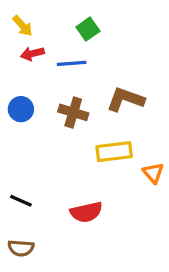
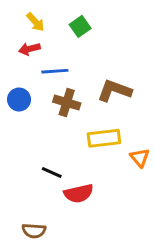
yellow arrow: (23, 26) -> (35, 22), moved
blue line: (72, 63) -> (55, 71), moved
black line: (21, 201) -> (52, 173), moved
brown semicircle: (21, 248) -> (34, 231), moved

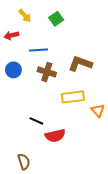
red arrow: (29, 49) -> (11, 35), moved
brown semicircle: (34, 231) -> (24, 162), turned -112

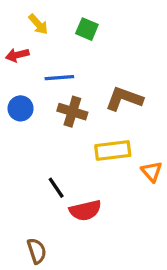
green square: (56, 19) -> (87, 29), turned -32
black line: (36, 121) -> (56, 188), turned 32

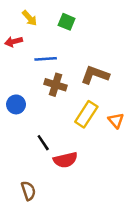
blue circle: (21, 108) -> (16, 104), moved
yellow rectangle: (113, 150) -> (86, 114), turned -50
orange triangle: (152, 172) -> (116, 120), moved

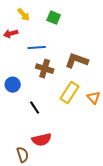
black line: (43, 143) -> (35, 108), moved
red semicircle: (65, 160) -> (42, 140), moved

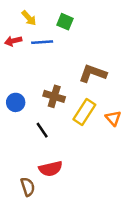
blue line: (37, 48) -> (42, 42), moved
brown cross: (45, 69) -> (54, 96), moved

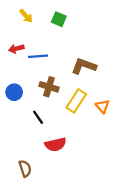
red arrow: (13, 41) -> (16, 49), moved
blue line: (42, 42) -> (38, 56), moved
red semicircle: (51, 169) -> (56, 145), moved

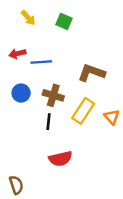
blue circle: (14, 92) -> (21, 93), moved
black line: (38, 117) -> (48, 122), moved, turned 40
brown semicircle: (25, 168) -> (16, 185), moved

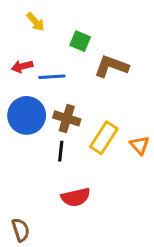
green square: (64, 21) -> (80, 41), moved
brown L-shape: (91, 73) -> (111, 66), moved
blue circle: (21, 93) -> (27, 115), size x1.6

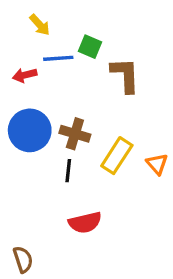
brown L-shape: (111, 66) -> (125, 75), turned 68
blue line: (52, 77) -> (58, 58), moved

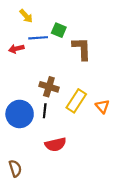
blue circle: (30, 130) -> (20, 114), moved

